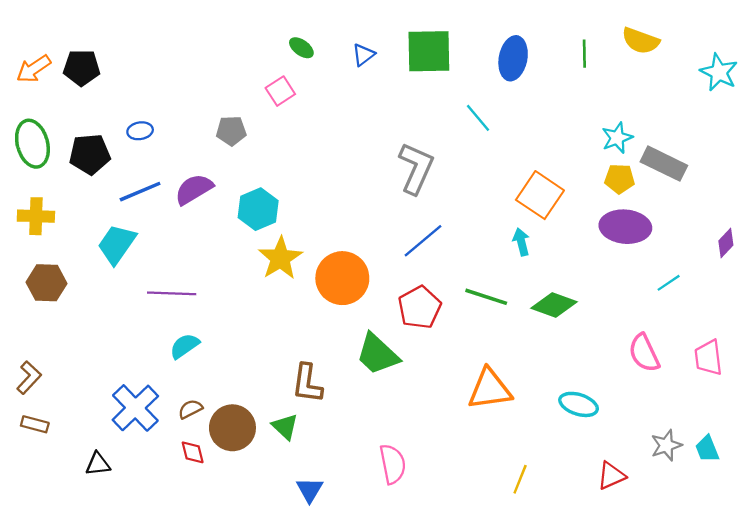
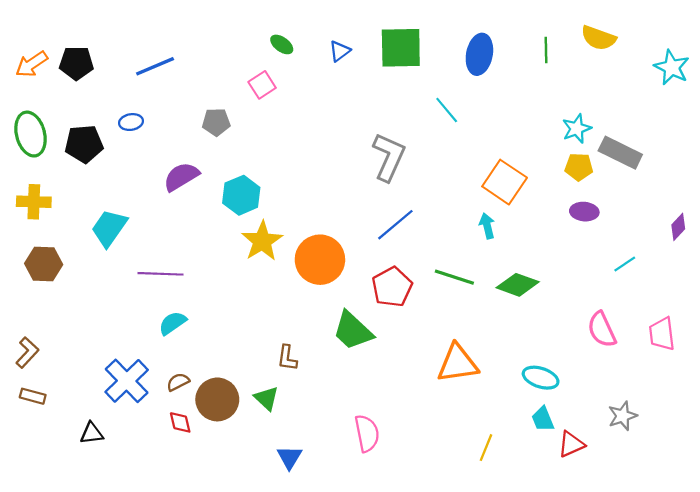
blue line: (140, 192) -> (155, 66), moved
purple ellipse: (625, 227) -> (584, 212), size x0.6
brown L-shape: (307, 383) -> (287, 358), size x0.7
cyan trapezoid: (707, 449) -> (543, 419), moved

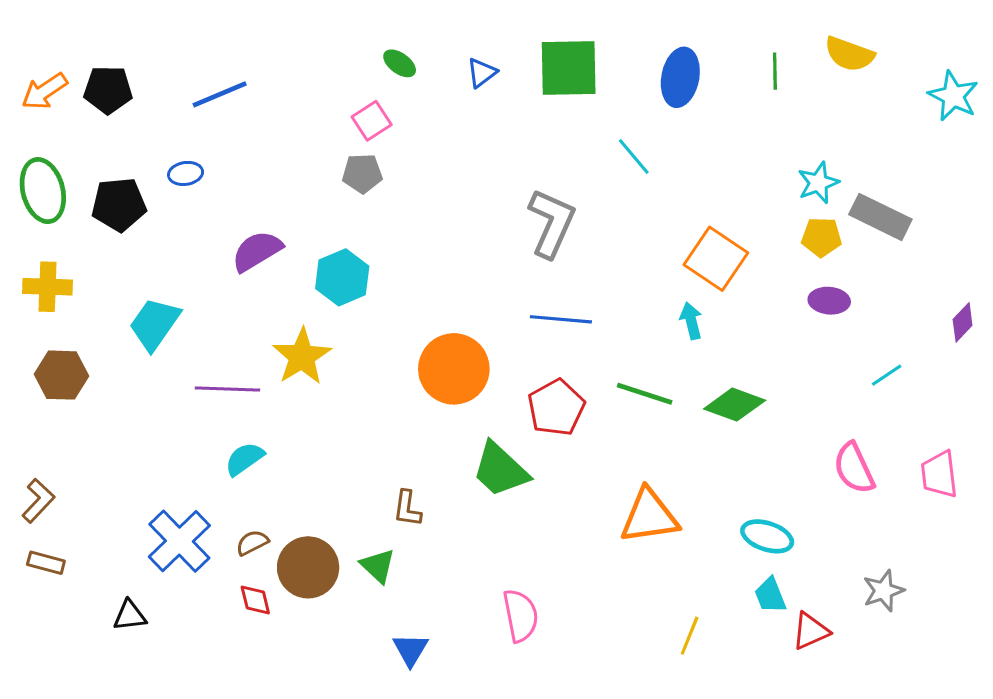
gray pentagon: (216, 122) -> (362, 173), moved
blue line: (395, 225) -> (561, 319), turned 45
yellow star: (262, 241) -> (302, 356), moved

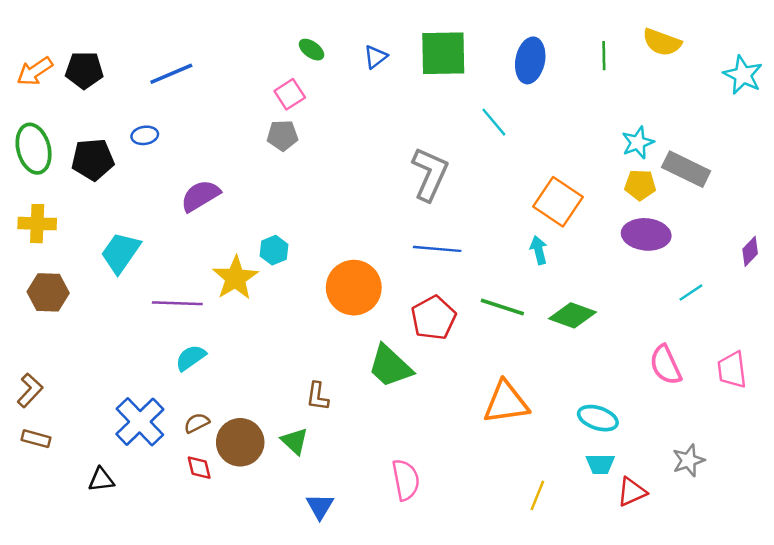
cyan hexagon: (342, 277) -> (274, 250), moved, size x0.7
purple ellipse: (829, 301) -> (646, 234), size x1.5
cyan trapezoid: (770, 595) -> (600, 464), turned -68

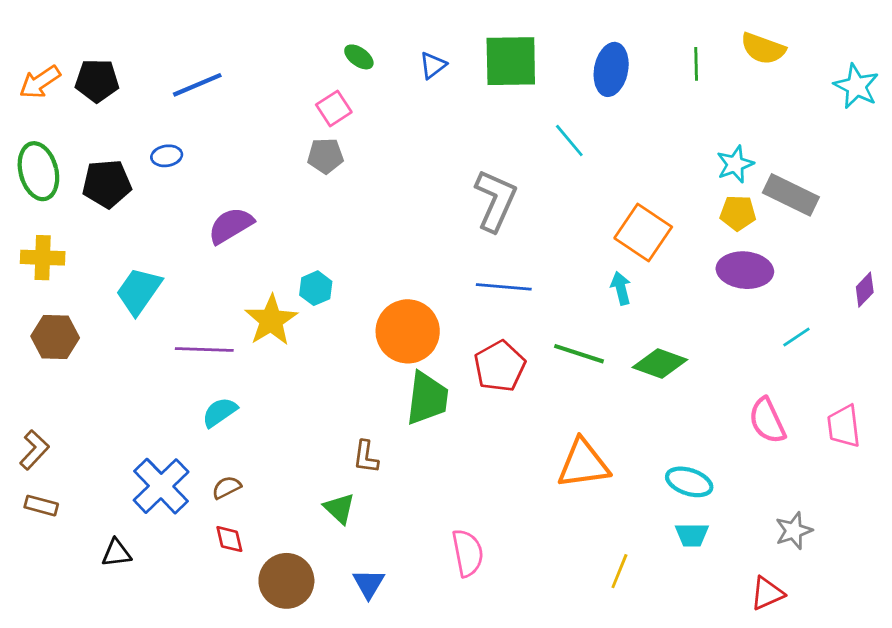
green trapezoid: (390, 366) -> (427, 398), moved, turned -126
brown circle: (240, 442) -> (286, 581), moved
red triangle: (632, 492) -> (767, 593), moved

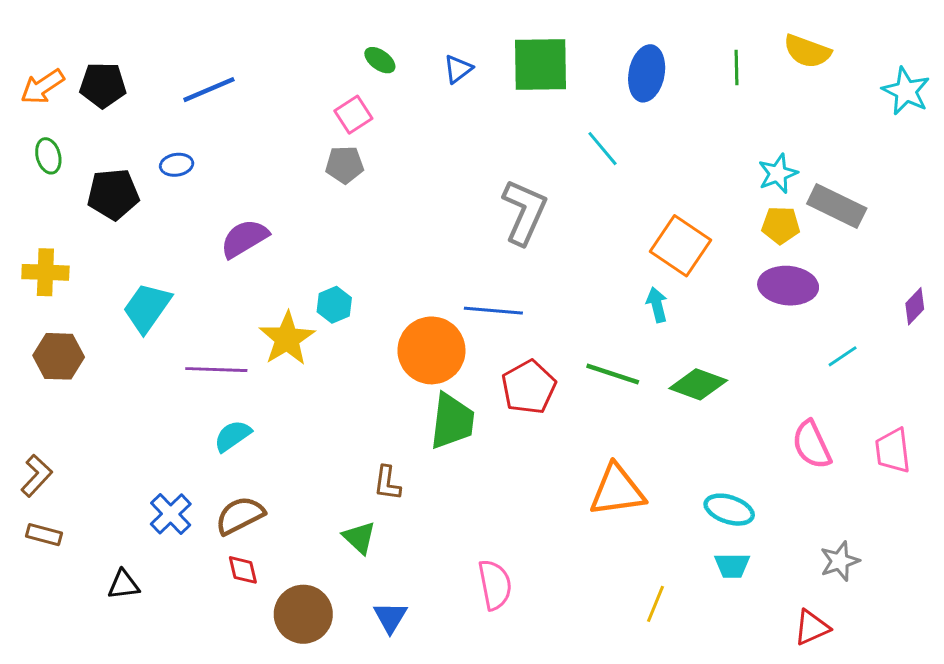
green ellipse: (38, 171) -> (48, 156), moved, size x0.6
blue line: (504, 287) -> (493, 311), moved
blue cross: (161, 486) -> (171, 514), size x0.7
brown semicircle: (227, 487) -> (240, 515), size x1.6

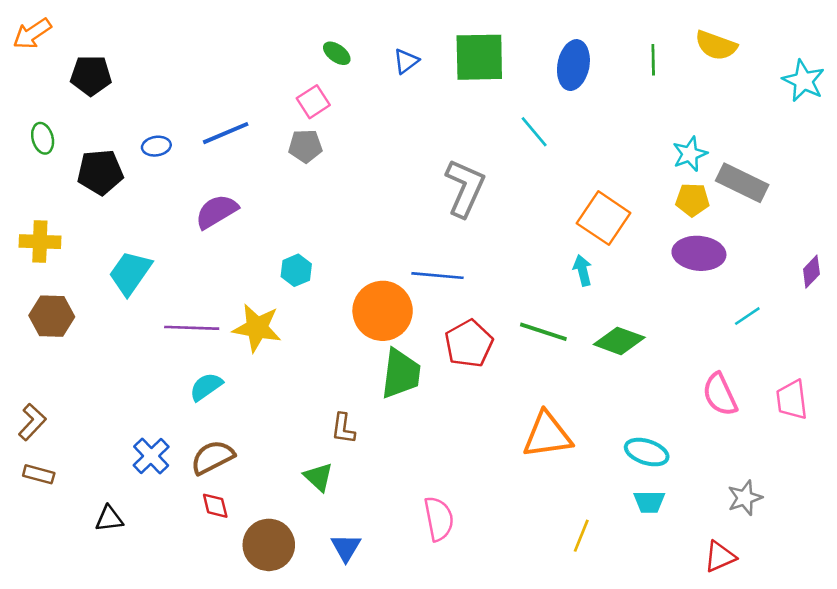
orange arrow: (42, 87) -> (32, 34), moved
blue line: (209, 90) -> (226, 133), moved
yellow star: (287, 339) -> (257, 328), moved, turned -30

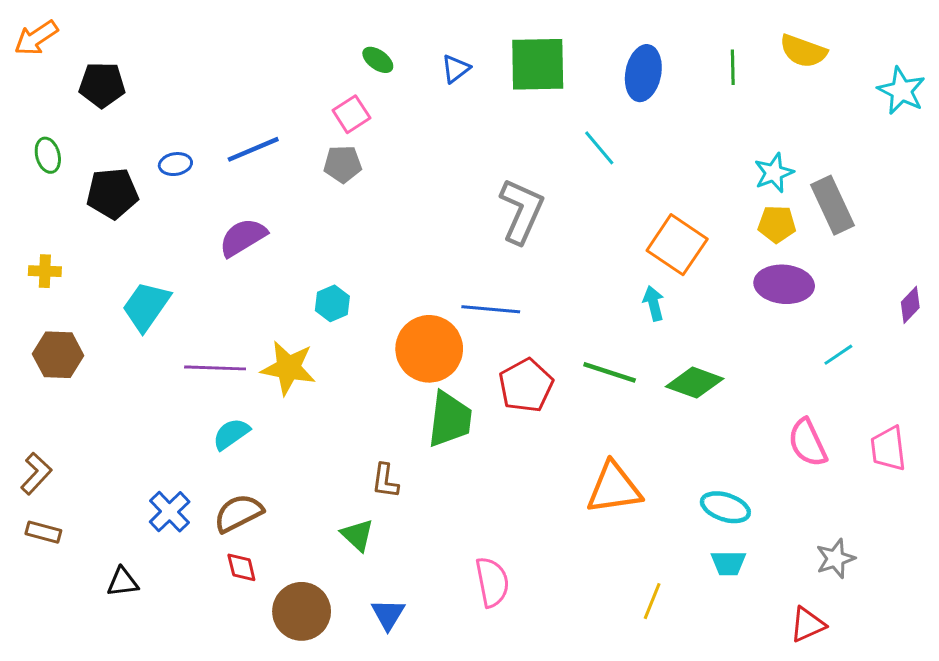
gray rectangle: (742, 183) -> (833, 205), turned 39
yellow cross: (40, 242) -> (45, 271), size x0.7

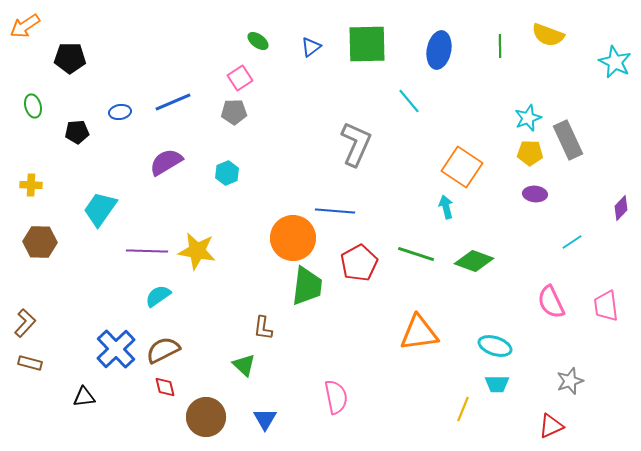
black pentagon: (112, 193) -> (77, 132), size x0.7
purple ellipse: (784, 284) -> (535, 194), size x0.6
cyan hexagon: (332, 303) -> (227, 173), moved
blue cross: (170, 512) -> (116, 349), size x1.4
yellow line: (652, 601) -> (463, 409), moved

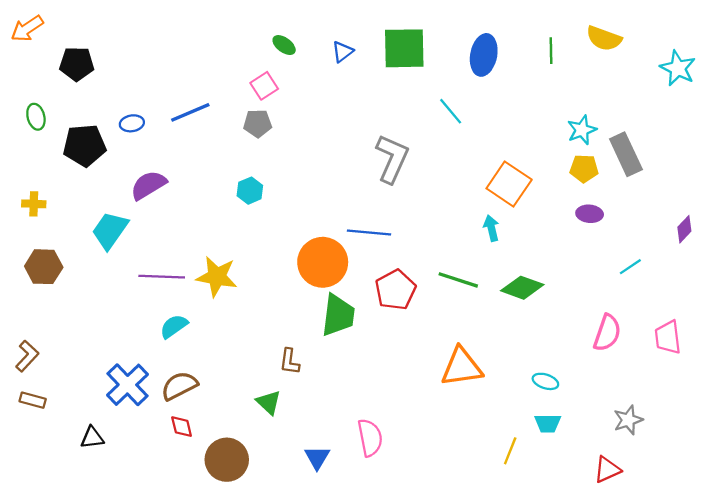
black pentagon: (77, 132) -> (84, 145), size x1.6
purple semicircle: (166, 162) -> (148, 185), moved
pink semicircle: (551, 302) -> (607, 333), turned -136
cyan ellipse: (495, 346) -> (545, 381), size x0.7
blue triangle: (265, 419) -> (317, 457), moved

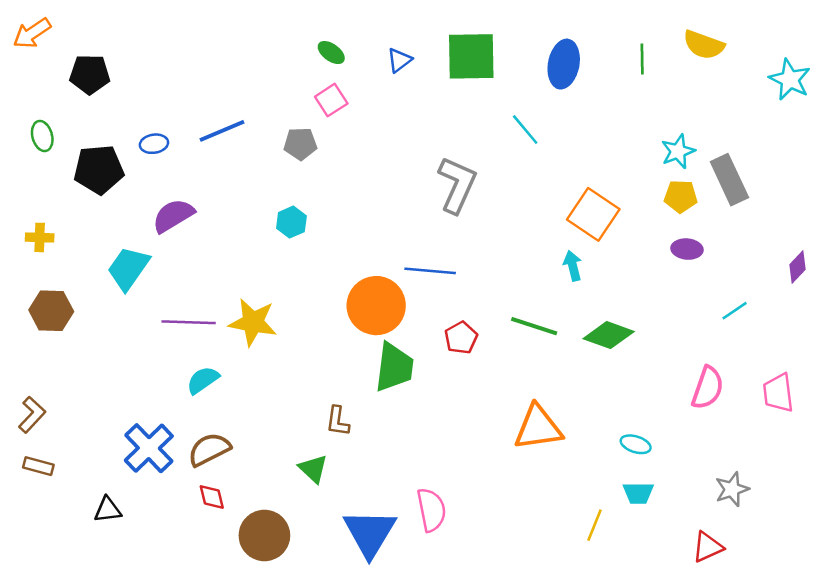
pink square: (264, 86) -> (331, 100), moved
red pentagon: (395, 290) -> (461, 338), size x0.7
blue triangle: (317, 457) -> (370, 533), size x1.8

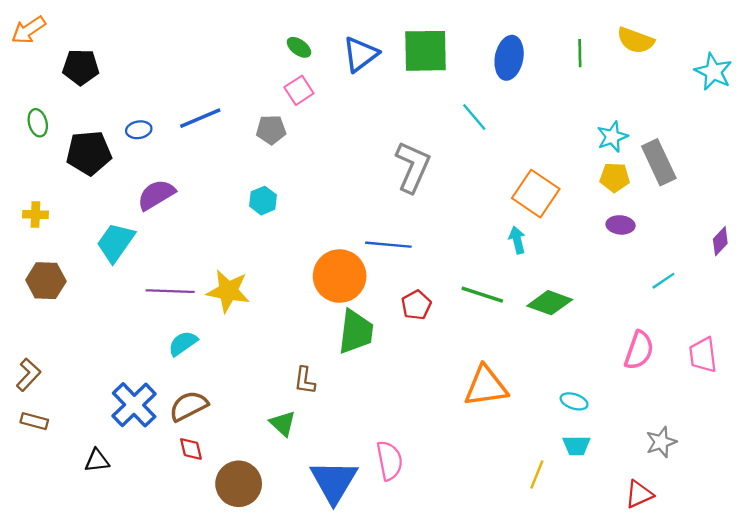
blue triangle: (399, 60) -> (360, 54), size x1.6

